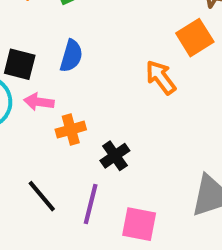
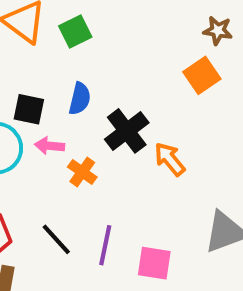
orange arrow: (161, 77) -> (170, 159), moved
orange cross: (71, 130) -> (82, 172), turned -36
black cross: (115, 156) -> (127, 131), moved, size x1.5

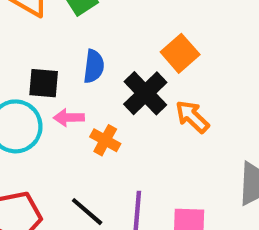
orange square: (202, 75) -> (180, 53), moved

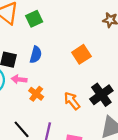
black cross: (145, 93) -> (101, 95), moved
orange arrow: (192, 117) -> (72, 101), moved

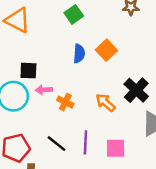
green square: (34, 19) -> (74, 14), moved
blue semicircle: (36, 55) -> (79, 54), moved

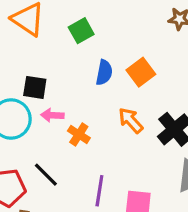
green square: (74, 14) -> (81, 31), moved
orange arrow: (105, 103) -> (131, 121), moved
black line: (56, 144) -> (46, 175), moved

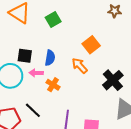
blue semicircle: (104, 73) -> (50, 58), moved
orange arrow: (131, 121) -> (80, 66), moved

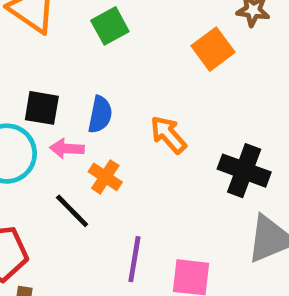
orange square: (91, 45) -> (213, 49), moved
black cross: (113, 80) -> (244, 171), turned -30
black line: (33, 110) -> (72, 211), moved

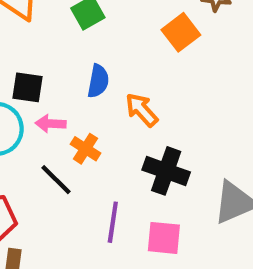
blue semicircle: (100, 115) -> (98, 81), moved
black cross: (244, 171) -> (166, 171), moved

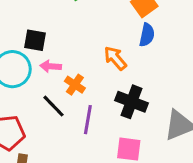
blue semicircle: (98, 81) -> (147, 35), moved
purple line: (113, 222) -> (88, 120), moved

